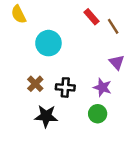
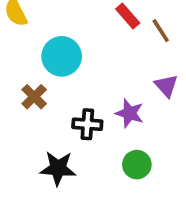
brown cross: (35, 84) -> (34, 97), moved
purple star: (102, 87) -> (130, 113), moved

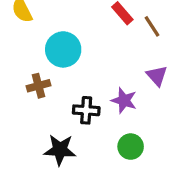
brown cross: (34, 97) -> (38, 86), turned 30

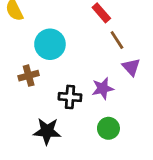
brown line: (152, 26) -> (117, 40), moved
purple star: (124, 100) -> (103, 88), turned -30

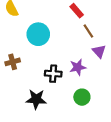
brown cross: (29, 76) -> (13, 62), moved

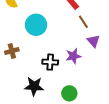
green circle: (82, 97) -> (69, 93), moved

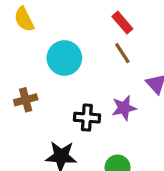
brown line: (83, 22) -> (122, 53), moved

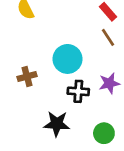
cyan circle: (64, 58) -> (67, 59), moved

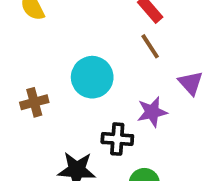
black cross: (78, 91) -> (117, 139), moved

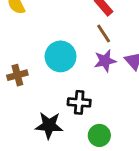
purple star: (152, 112) -> (105, 61), moved

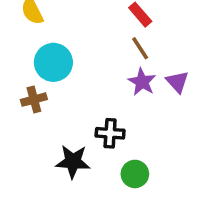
cyan circle: (61, 56) -> (53, 62), moved
purple star: (105, 61) -> (142, 82), turned -30

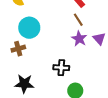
black star: (73, 162) -> (24, 84), moved

